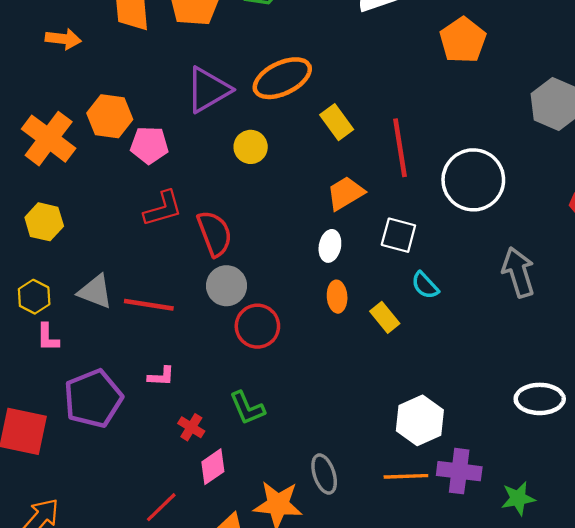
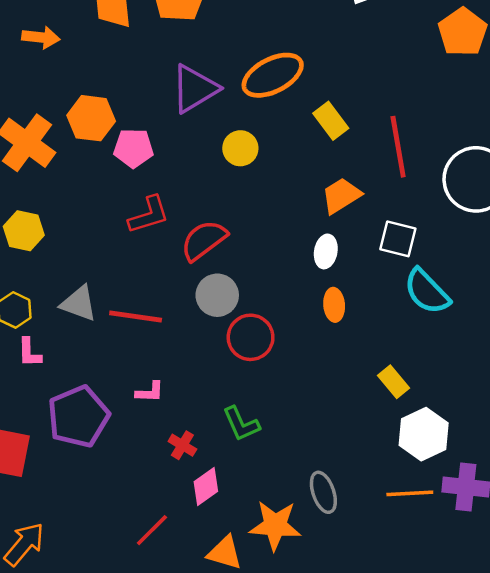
red semicircle: (215, 233) -> (204, 240), turned -105
cyan semicircle: (425, 285) -> (427, 292), size x1.6
yellow rectangle: (385, 317) -> (394, 382), moved

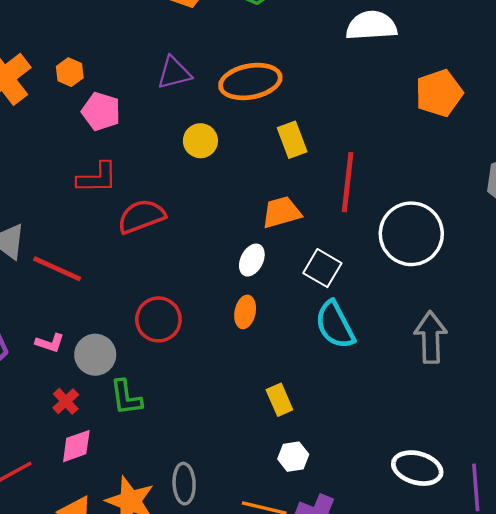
purple triangle: (195, 89) -> (174, 73), size x0.7
orange hexagon: (91, 118) -> (70, 72), size x0.6
gray circle: (217, 295) -> (95, 355), moved
white hexagon: (424, 434) -> (293, 457), size x0.6

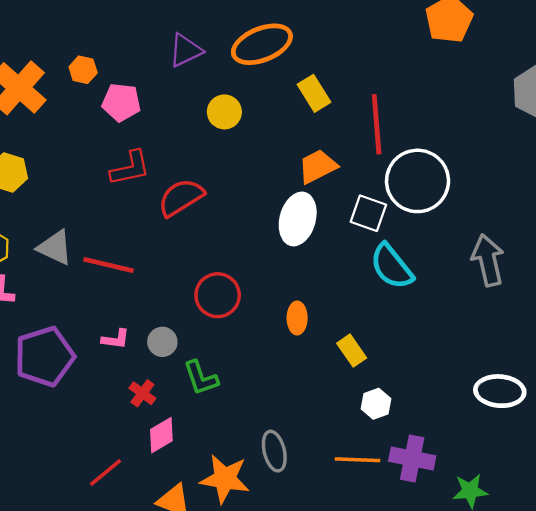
white circle: (411, 234) -> (418, 181), moved
white ellipse: (252, 260) -> (298, 219), size x1.6
orange ellipse: (245, 312) -> (297, 318), moved
gray circle: (95, 355) -> (162, 342), size x0.7

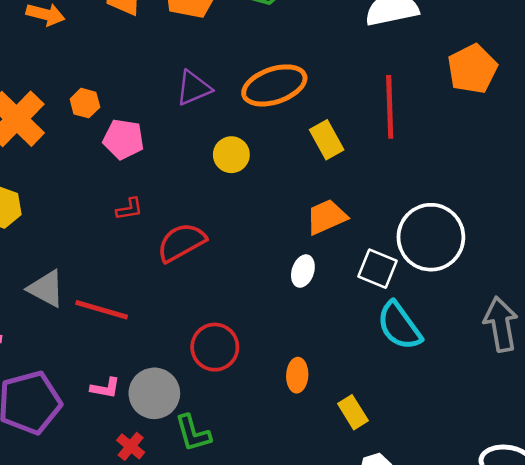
red line: (377, 124) -> (390, 107), moved
red L-shape: (130, 168) -> (129, 209), size x0.6
white ellipse: (298, 219) -> (303, 271), size x0.6
gray circle: (162, 342) -> (154, 393), size x1.6

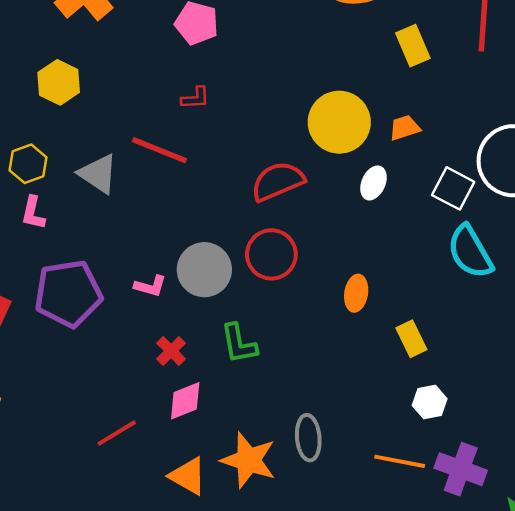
yellow circle: (231, 155) -> (339, 122), moved, size x1.6
orange trapezoid: (327, 217) -> (405, 128), size x0.7
red semicircle: (181, 242) -> (278, 181), moved
red line: (102, 310) -> (159, 150), moved
gray circle: (154, 393) -> (204, 270), moved

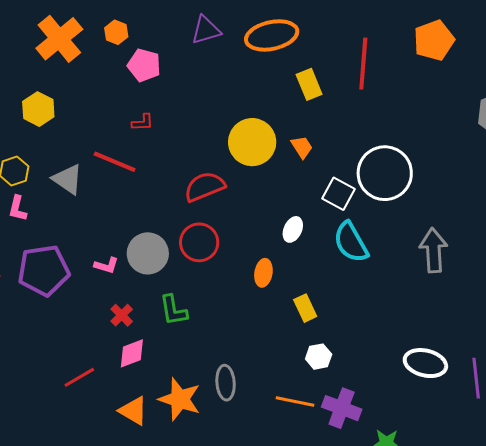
orange trapezoid: (405, 128) -> (302, 147), turned 75
white ellipse: (373, 183) -> (293, 229), moved

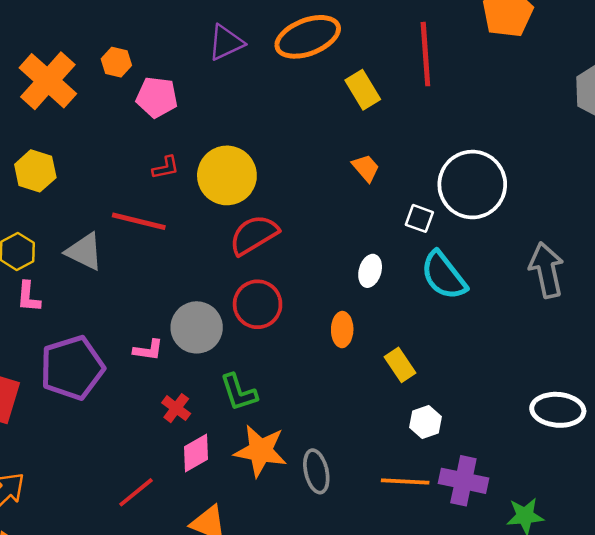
yellow circle: (252, 142) -> (227, 175), moved
white square: (339, 194) -> (419, 218), size x0.7
orange star: (180, 399) -> (260, 451), moved

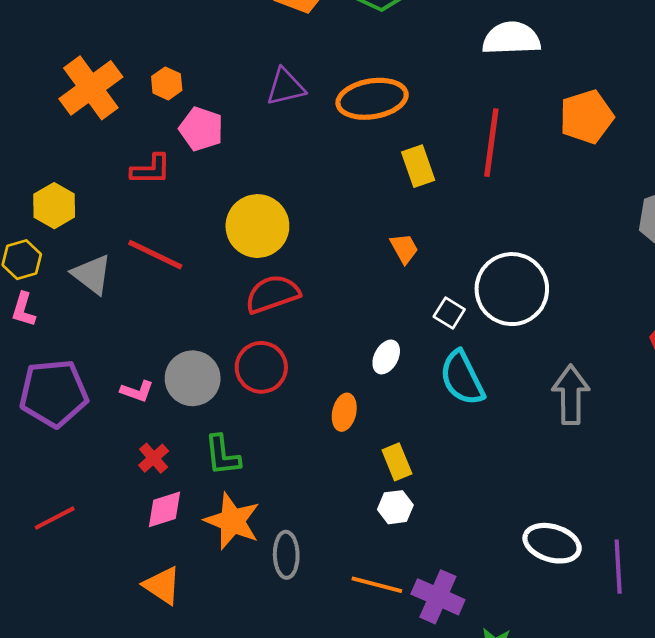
red L-shape: (166, 168) -> (151, 169), moved, size x1.4
yellow hexagon: (35, 171) -> (54, 206), moved
white hexagon: (425, 422) -> (395, 507), moved
red line: (136, 492) -> (55, 518), moved

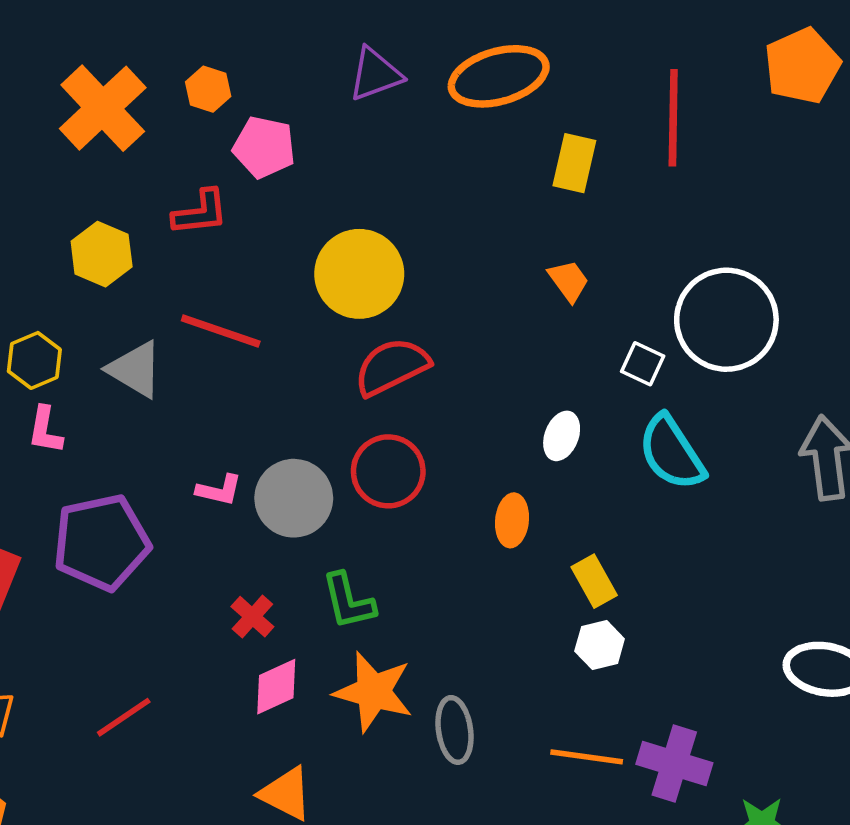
yellow rectangle: (418, 166) -> (574, 163), turned 39
yellow hexagon: (54, 206) -> (102, 254), moved
pink L-shape: (137, 391) -> (219, 490), moved

